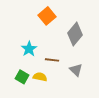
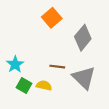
cyan star: (29, 49) -> (15, 64), moved
gray triangle: (76, 70) -> (84, 78), size x1.6

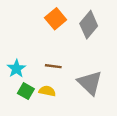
gray diamond: (83, 38) -> (89, 25), moved
brown line: (57, 67) -> (53, 66), moved

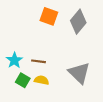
orange square: (56, 19) -> (49, 16), turned -30
brown line: (53, 66) -> (38, 61), moved

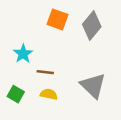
cyan star: (14, 60) -> (23, 54), moved
green square: (23, 80) -> (16, 94), moved

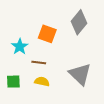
orange square: (57, 19) -> (47, 34), moved
green square: (16, 94) -> (13, 82), turned -32

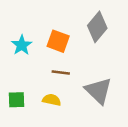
cyan star: (20, 47) -> (22, 45), moved
brown line: (39, 62) -> (61, 72), moved

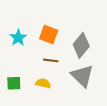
gray diamond: (97, 27) -> (81, 45), moved

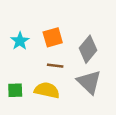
orange square: (49, 34) -> (53, 37), turned -36
yellow semicircle: (43, 83) -> (47, 90), size x1.5

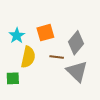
brown line: (55, 66) -> (57, 57), moved
yellow semicircle: (47, 90) -> (28, 57), moved, turned 90

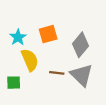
yellow semicircle: (28, 57) -> (30, 60), turned -35
brown line: (57, 57) -> (57, 73), moved

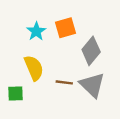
orange square: (48, 34) -> (65, 28), moved
cyan star: (18, 37) -> (36, 31), moved

